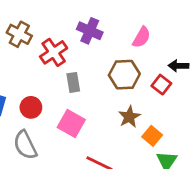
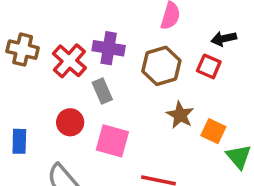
purple cross: (90, 31) -> (109, 48), moved
red circle: (31, 107) -> (70, 122), moved

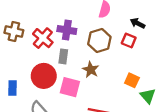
black arrow: (224, 39) -> (138, 23), turned 40
gray rectangle: (102, 91) -> (63, 56), turned 32
brown star: (180, 115) -> (91, 70), moved
red circle: (70, 122) -> (44, 76), size x1.5

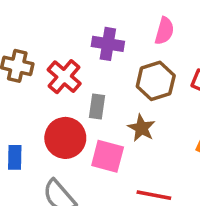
purple cross: (67, 30) -> (108, 44), moved

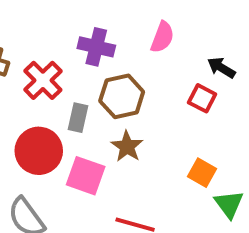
brown hexagon: (156, 81) -> (122, 96), moved

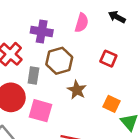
black arrow: (221, 68) -> (117, 17), moved
brown star: (127, 146) -> (77, 90), moved

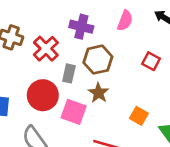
brown star: (77, 90) -> (99, 93), moved
orange square: (112, 104) -> (139, 116), moved

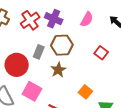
red cross: (46, 49) -> (30, 20), moved
pink square: (74, 112) -> (32, 91), moved

